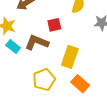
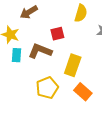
cyan rectangle: (13, 47) -> (17, 55), turned 56

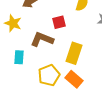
cyan rectangle: (17, 55) -> (19, 57), moved
orange rectangle: (83, 92) -> (74, 79), moved

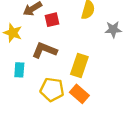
red square: (59, 22) -> (52, 20), moved
yellow pentagon: (49, 75) -> (52, 90), turned 30

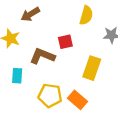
red square: (52, 20) -> (65, 42), moved
yellow rectangle: (79, 65) -> (92, 68), moved

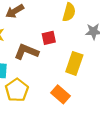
yellow pentagon: (50, 95) -> (17, 90), moved, turned 30

